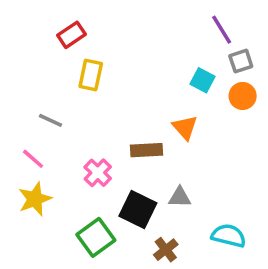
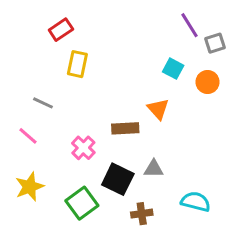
gray square: (241, 61) -> (215, 43), moved
yellow star: (35, 199) -> (30, 187), moved
brown cross: (166, 250) -> (142, 214), turned 30

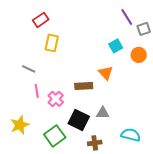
cyan square: (173, 69) -> (116, 46), turned 32
pink line: (28, 136) -> (37, 91), moved, turned 40

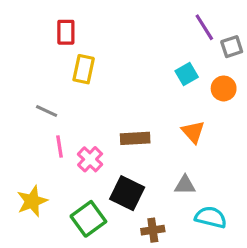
red rectangle: (41, 20) -> (66, 32), turned -56
orange triangle: (106, 73) -> (193, 132), moved
gray triangle: (103, 113) -> (185, 185), moved

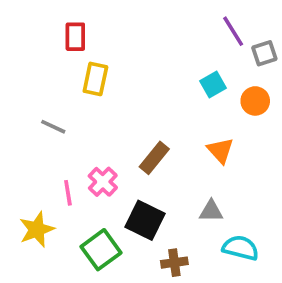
brown rectangle: (135, 138) -> (154, 158), turned -48
pink line: (59, 146) -> (68, 193), moved

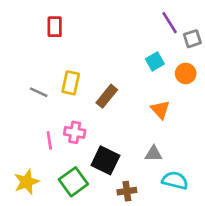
yellow rectangle: (95, 79) -> (71, 83), moved
brown rectangle: (154, 158) -> (107, 96), moved
pink cross: (103, 182) -> (75, 132), turned -35
yellow star: (37, 229) -> (27, 182), moved

